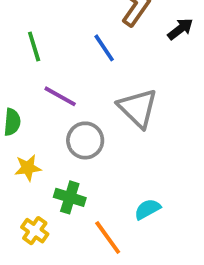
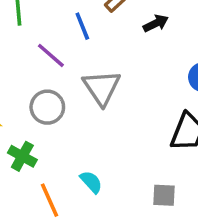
purple line: (60, 96) -> (51, 55), moved
cyan semicircle: (147, 209) -> (91, 182), turned 65

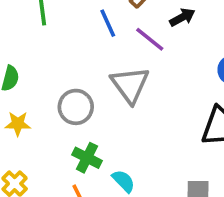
purple line: (51, 55) -> (150, 39), moved
green cross: (22, 156) -> (87, 158), moved

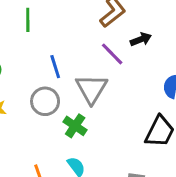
blue line: (108, 23) -> (55, 67), moved
green cross: (87, 158) -> (75, 126), moved

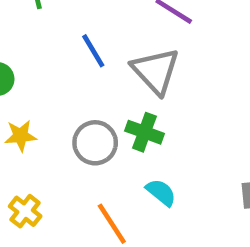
gray circle: (45, 101) -> (95, 143), moved

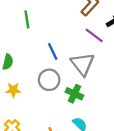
gray circle: (95, 143) -> (49, 80), moved

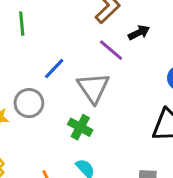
blue line: (53, 51) -> (54, 69), turned 66
gray circle: (49, 80) -> (29, 103), moved

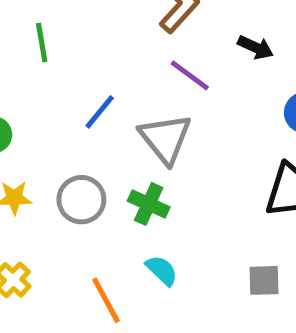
black arrow: (139, 33) -> (256, 47), moved, turned 55
gray circle: (29, 103) -> (81, 200), moved

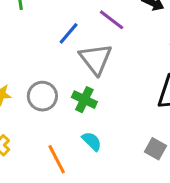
blue line: (100, 112) -> (69, 33), moved
gray square: (264, 280) -> (155, 149), turned 30

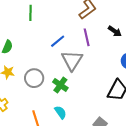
purple line: (112, 20) -> (87, 37), turned 30

